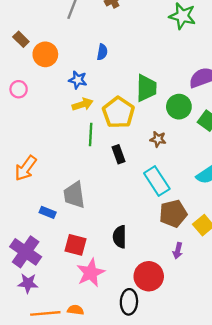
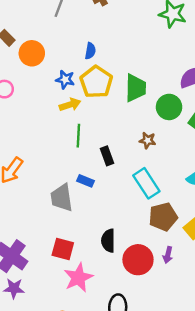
yellow pentagon: (119, 112) -> (96, 82), moved
blue rectangle: (48, 212) -> (85, 181), moved
red circle: (149, 276) -> (138, 260), moved

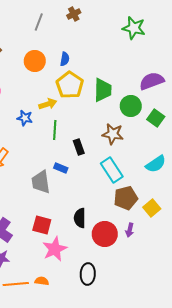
orange circle: (32, 53) -> (35, 61), moved
blue star: (65, 80) -> (25, 118), moved
brown star: (148, 140) -> (113, 134), size x1.5

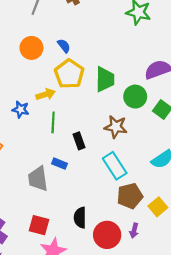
blue semicircle: (65, 59) -> (64, 46), turned -48

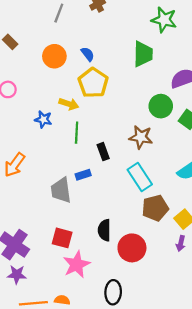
green trapezoid: (105, 79) -> (143, 54), moved
yellow arrow: (45, 94) -> (69, 104), turned 36
blue rectangle: (60, 164) -> (83, 175), turned -40
purple arrow: (134, 231) -> (181, 243), moved

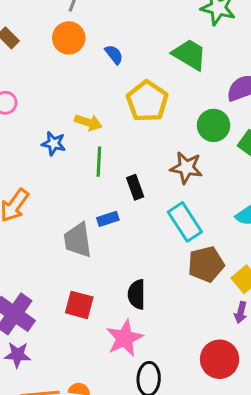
green trapezoid: (143, 54) -> (189, 55), turned -60
orange circle: (54, 56) -> (69, 38), moved
yellow pentagon: (93, 83) -> (147, 101), moved
red circle: (132, 248) -> (220, 359), moved
pink star: (77, 265) -> (125, 338), moved

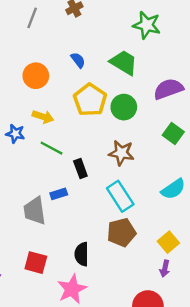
orange circle: (69, 38) -> (36, 76), moved
blue semicircle: (114, 55) -> (78, 60), moved
green circle: (214, 125) -> (124, 107), moved
green line: (99, 162) -> (51, 148), turned -65
brown pentagon: (206, 264) -> (121, 232), moved

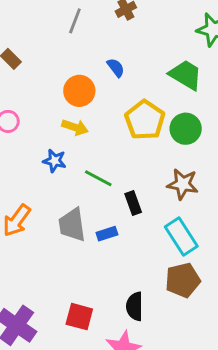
blue semicircle: (78, 60) -> (116, 68), moved
yellow arrow: (43, 117) -> (75, 127), moved
gray trapezoid: (35, 211) -> (72, 225), moved

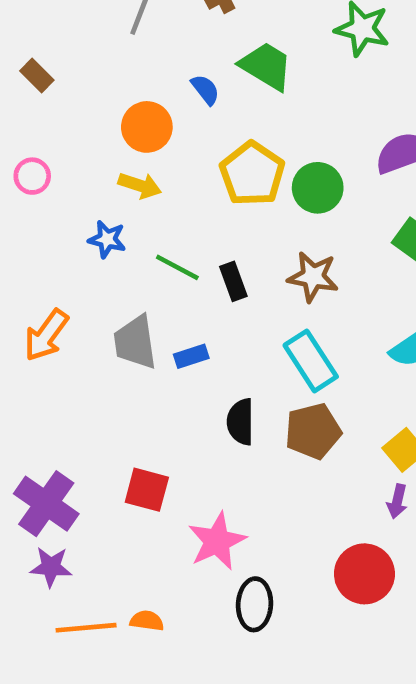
green trapezoid: (186, 75) -> (266, 66), moved
black rectangle: (133, 203) -> (233, 281), moved
black semicircle: (135, 306) -> (240, 422), moved

